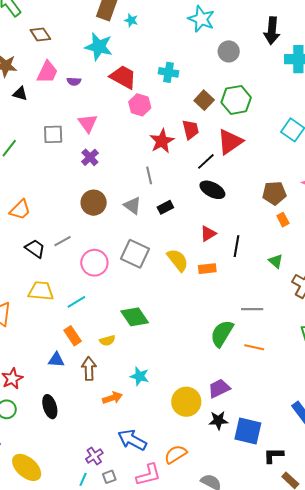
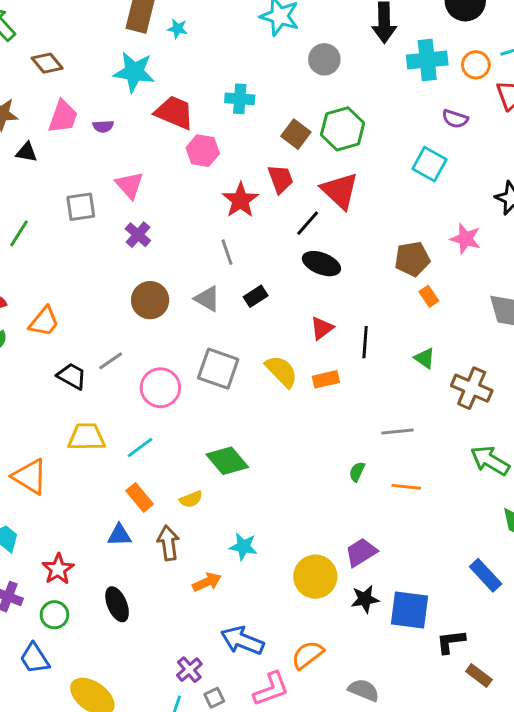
red triangle: (230, 142) -> (340, 191), turned -36
green semicircle: (222, 333) -> (357, 472), size x0.5

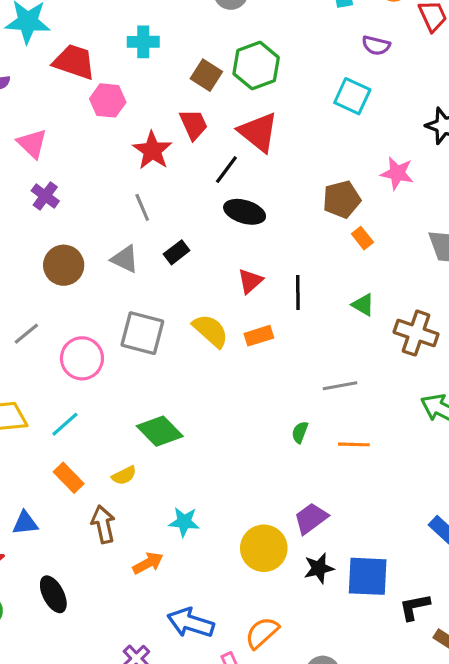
blue triangle: (119, 535) -> (25, 523), moved

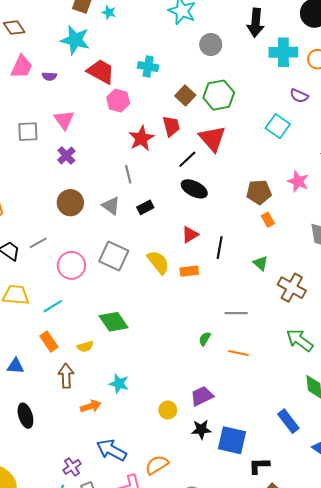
yellow circle: (264, 548) -> (168, 410), size x0.6

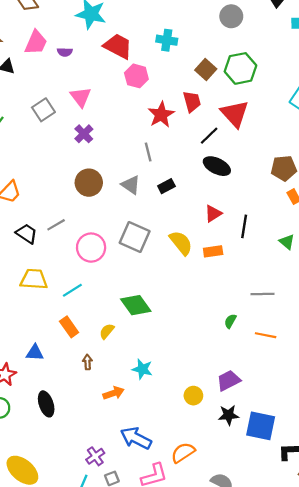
gray square: (28, 132) -> (43, 110), turned -30
yellow semicircle: (85, 346) -> (107, 331), turned 147
brown arrow: (66, 376) -> (87, 362), size x0.6

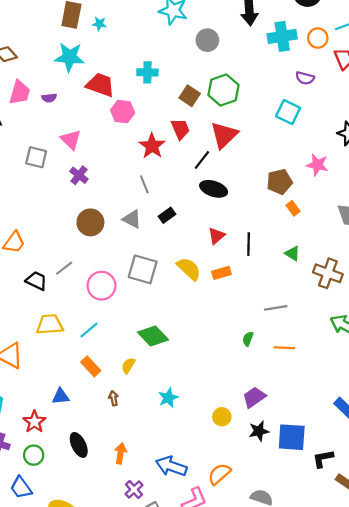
gray square: (43, 110) -> (36, 157), turned -35
red triangle: (235, 114) -> (224, 135), turned 36
cyan star: (142, 369) -> (168, 398), turned -30
orange arrow: (113, 393) -> (120, 453), moved, turned -54

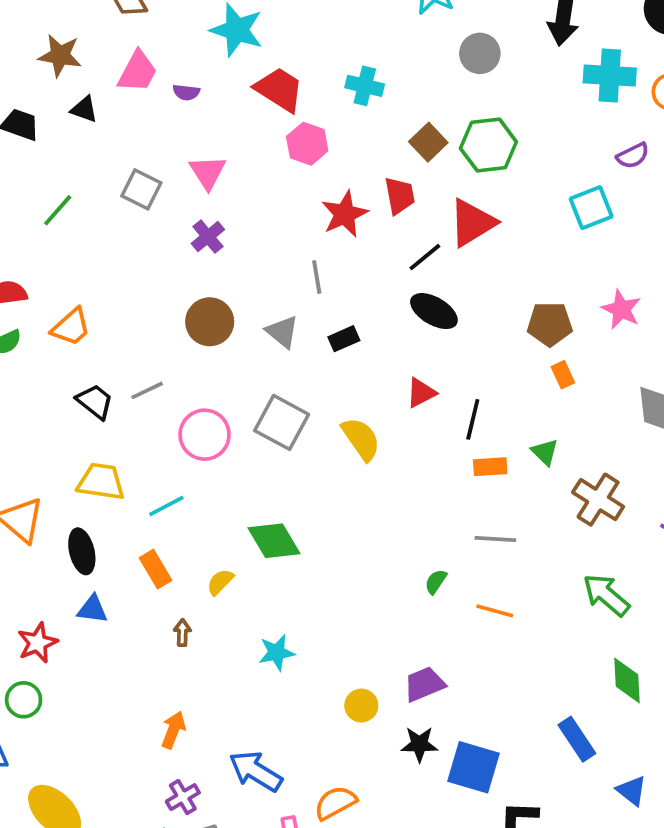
purple semicircle: (305, 78) -> (633, 156), turned -54
cyan square: (288, 112) -> (591, 208), turned 30
orange rectangle: (221, 273) -> (490, 467), moved
black ellipse: (79, 445) -> (82, 551), moved

